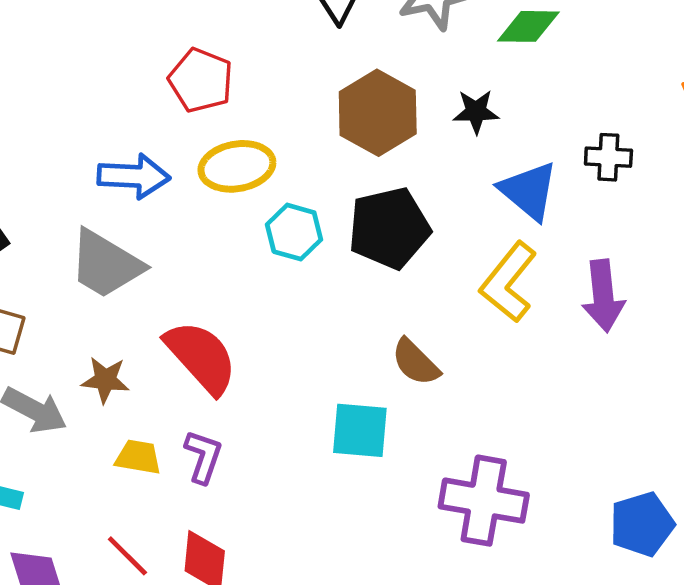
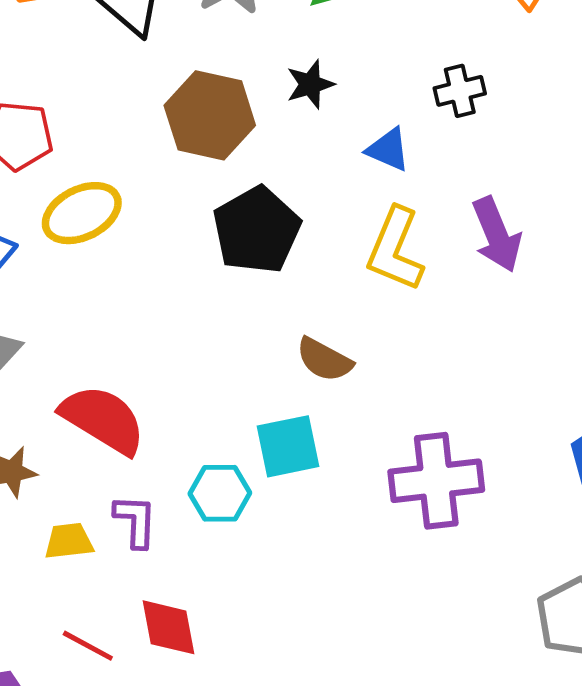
blue triangle: (529, 191) -> (388, 150), size x0.7
cyan hexagon: (294, 232) -> (220, 493), moved

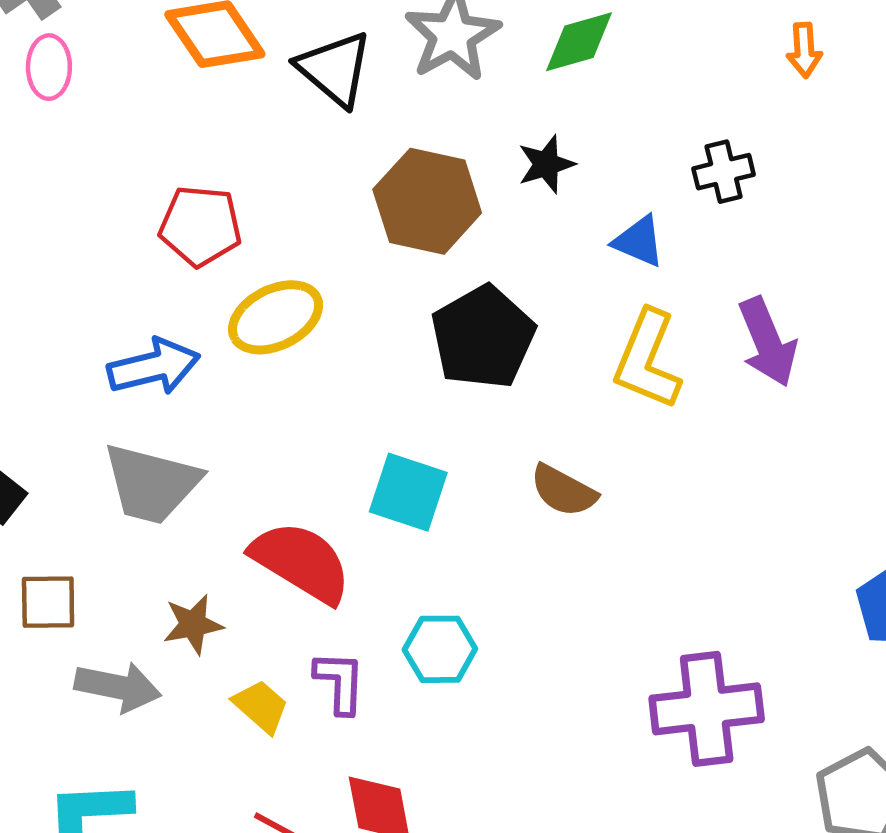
cyan square: (288, 446) -> (408, 492), moved, turned 30
purple cross: (436, 481) -> (707, 709), moved
yellow trapezoid: (69, 541) -> (261, 706), turned 48

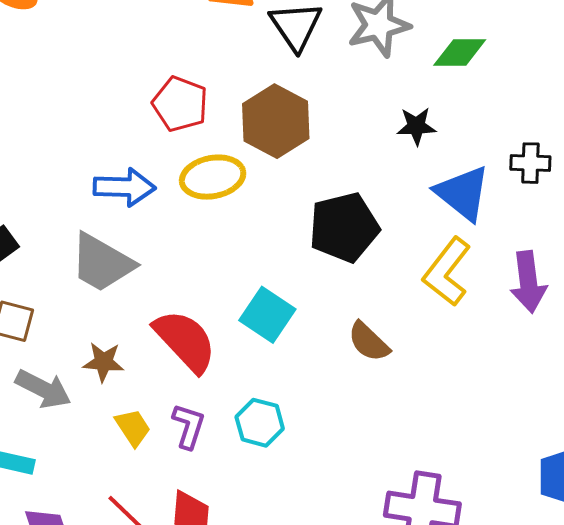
brown hexagon: (427, 201) -> (276, 121), moved
blue triangle: (639, 241) -> (463, 193), size x1.6

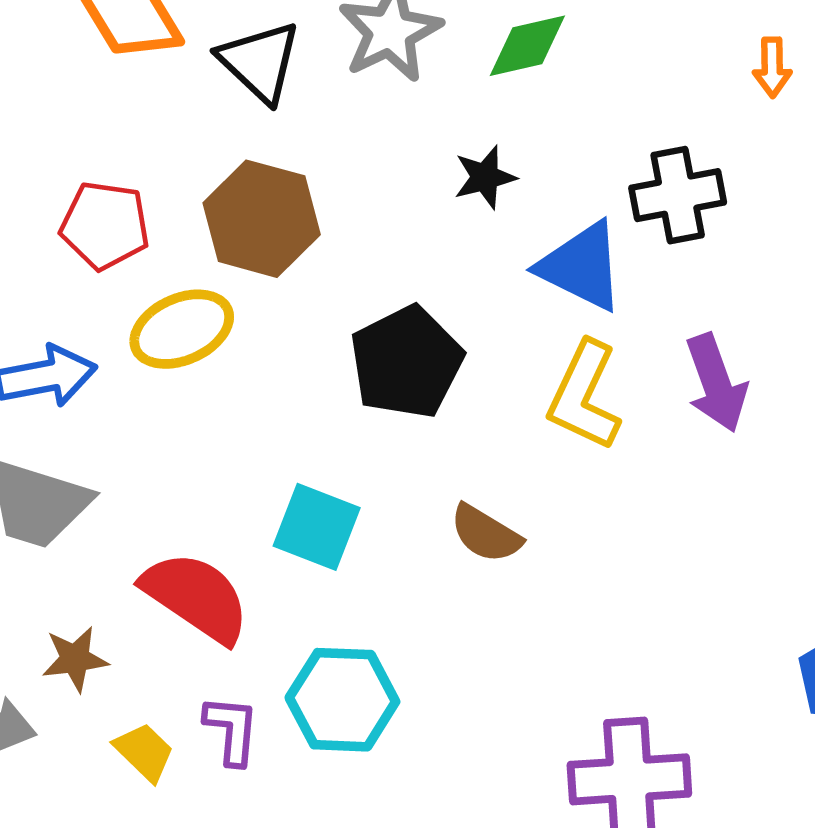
black cross: (530, 163) -> (678, 195), size x1.4
cyan hexagon: (260, 423) -> (342, 700), size x1.4

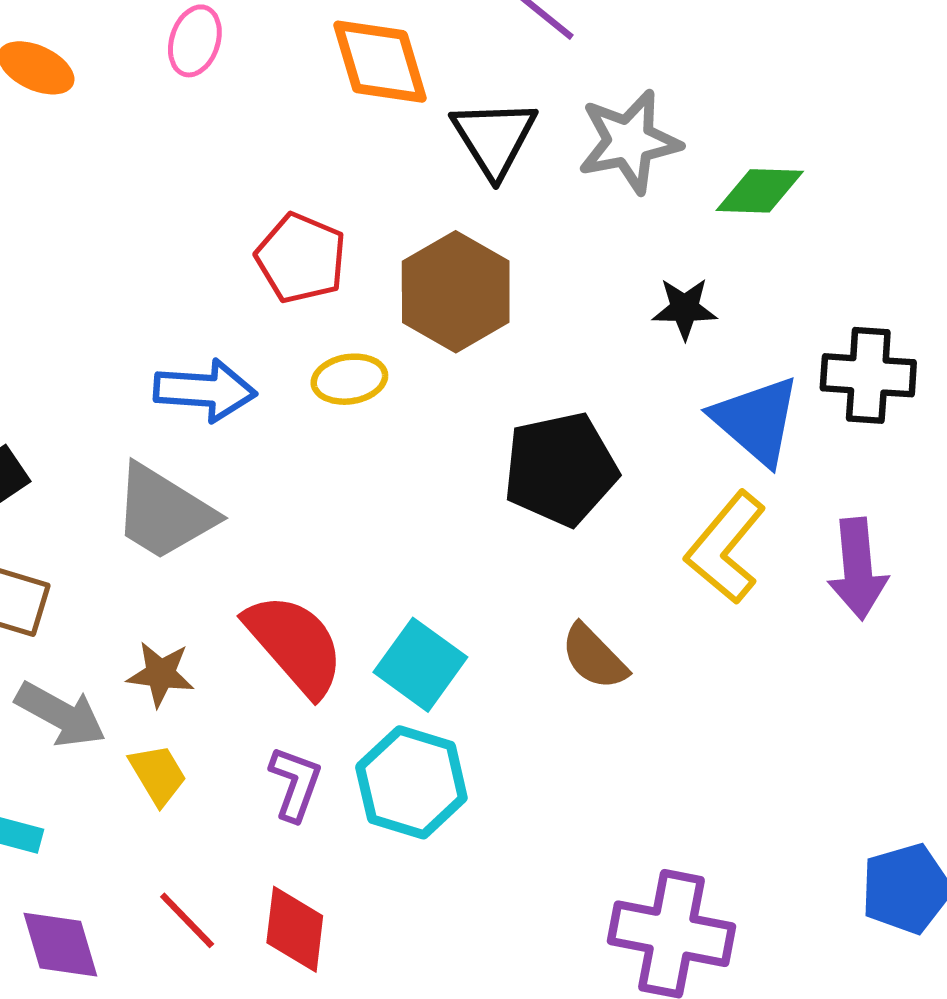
yellow ellipse: (182, 329) -> (349, 379), size x0.7
cyan square: (317, 527) -> (420, 665), moved
yellow trapezoid: (144, 752) -> (158, 775), moved

